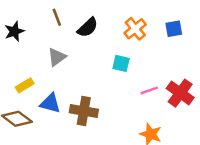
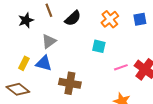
black star: (14, 31) -> (26, 20), moved
yellow rectangle: (25, 85) -> (24, 63), turned -32
blue triangle: (50, 103) -> (44, 63), moved

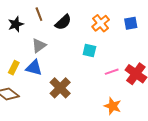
brown cross: (70, 83) -> (60, 88), turned 35

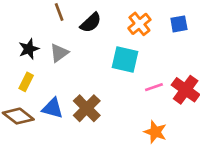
black star: (16, 24) -> (29, 49), moved
cyan square: (89, 51) -> (125, 59), size x1.5
blue triangle: (34, 68) -> (53, 108), moved

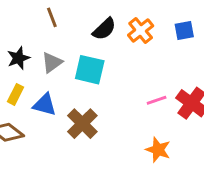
black semicircle: (91, 23) -> (104, 29), moved
cyan square: (125, 59) -> (90, 70), moved
blue triangle: (53, 108) -> (45, 105), moved

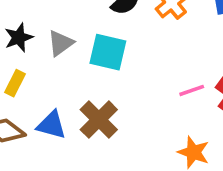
blue triangle: (45, 105) -> (51, 125), moved

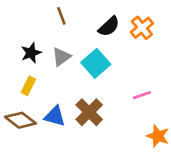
cyan square: (108, 52) -> (96, 63), turned 36
pink line: (192, 90) -> (142, 95), moved

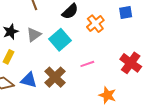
orange cross: (142, 28) -> (95, 24), moved
pink line: (142, 95) -> (87, 64), moved

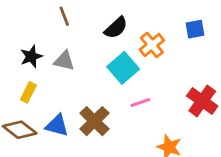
gray triangle: (34, 35) -> (64, 61), turned 49
cyan square: (60, 40) -> (123, 68), moved

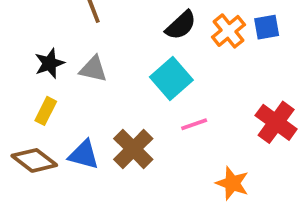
black semicircle: (116, 28) -> (181, 25), moved
orange cross: (152, 45) -> (228, 31), moved

